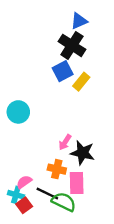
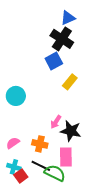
yellow rectangle: (81, 82) -> (70, 82), moved
orange cross: (57, 169) -> (40, 144), moved
pink semicircle: (24, 182) -> (13, 143), moved

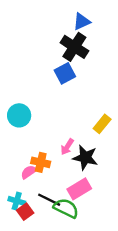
yellow rectangle: (70, 82) -> (102, 124), moved
pink semicircle: (13, 143) -> (29, 172), moved
orange cross: (40, 144) -> (41, 162), moved
pink rectangle: (66, 157) -> (79, 189), turned 60

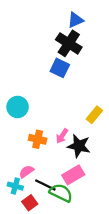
blue square: (65, 73) -> (60, 68), turned -36
orange cross: (41, 162) -> (38, 139), moved
pink semicircle: (29, 172) -> (26, 172), moved
red square: (25, 212) -> (30, 203), moved

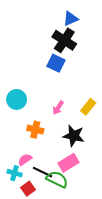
pink arrow: (62, 136) -> (58, 108), moved

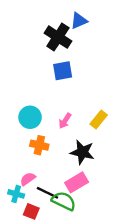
black cross: (64, 40) -> (58, 37), moved
blue square: (56, 63) -> (63, 71), turned -36
cyan circle: (17, 99) -> (30, 117), moved
red square: (28, 189) -> (31, 211), turned -32

